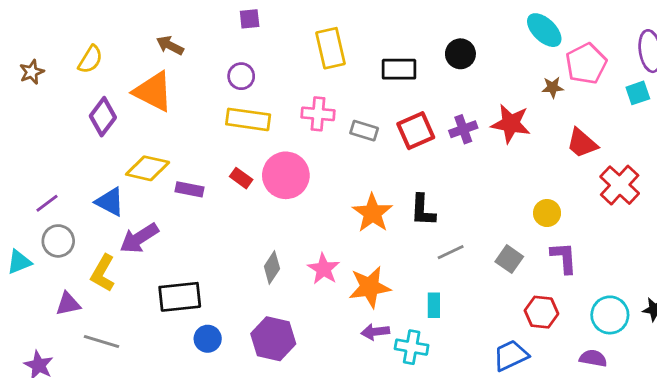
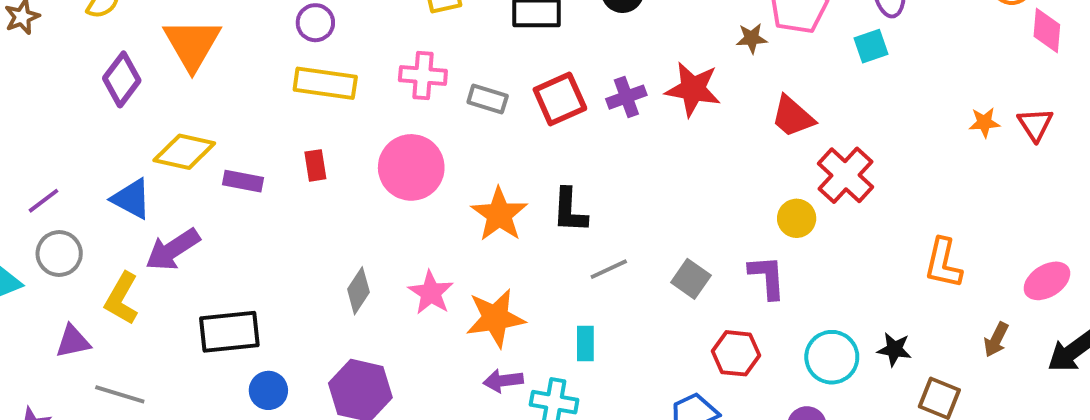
orange triangle: (153, 92) -> (192, 44), turned 33
pink circle: (286, 175) -> (411, 167), moved
red rectangle: (241, 178) -> (315, 165), turned 45
yellow circle: (547, 213) -> (797, 218), moved

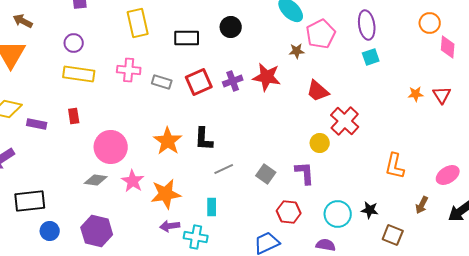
cyan square: (871, 46) -> (371, 57), moved
pink circle: (411, 167) -> (111, 147), moved
gray diamond: (358, 291) -> (96, 180), turned 65

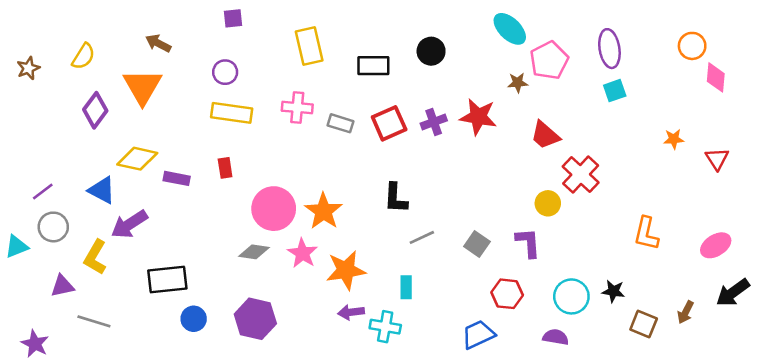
red triangle: (442, 95) -> (717, 159), moved
orange star: (168, 141) -> (323, 211), moved
brown arrow: (422, 205) -> (686, 312), moved

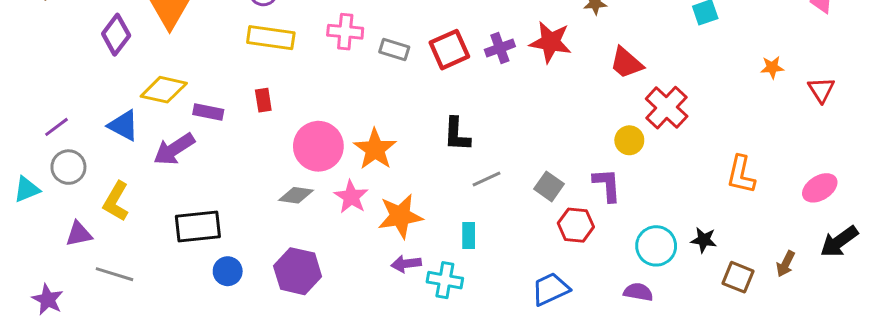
purple arrow: (129, 224) -> (174, 149), moved
red hexagon: (507, 294) -> (576, 225), moved

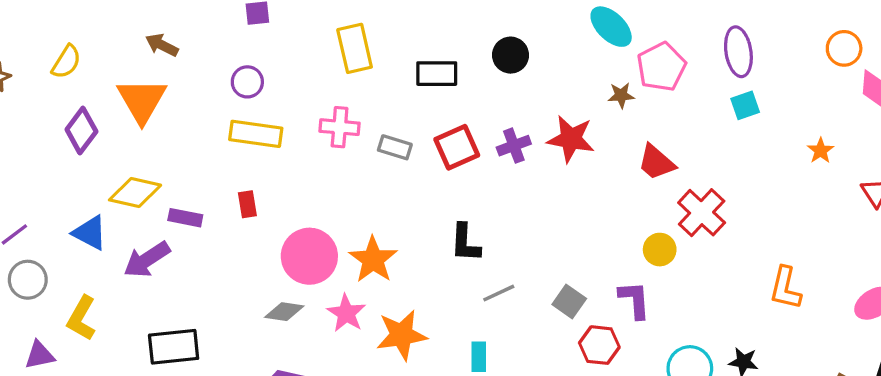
orange star: (772, 67) -> (821, 151), moved, turned -30

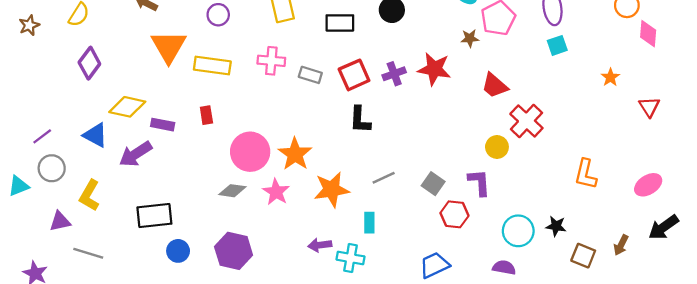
purple circle: (247, 82) -> (218, 15), moved
orange triangle: (142, 100) -> (169, 47), moved
black L-shape: (465, 243) -> (360, 120), moved
orange star: (402, 335) -> (332, 190), moved

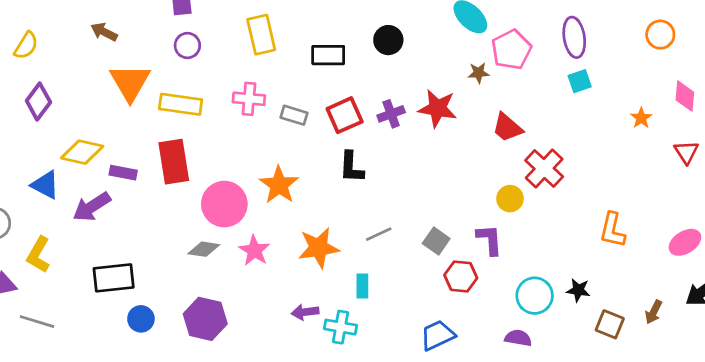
pink diamond: (648, 34) -> (685, 96), moved
red rectangle: (206, 115) -> (174, 162), size x2.0
orange star: (295, 154) -> (279, 185), moved

